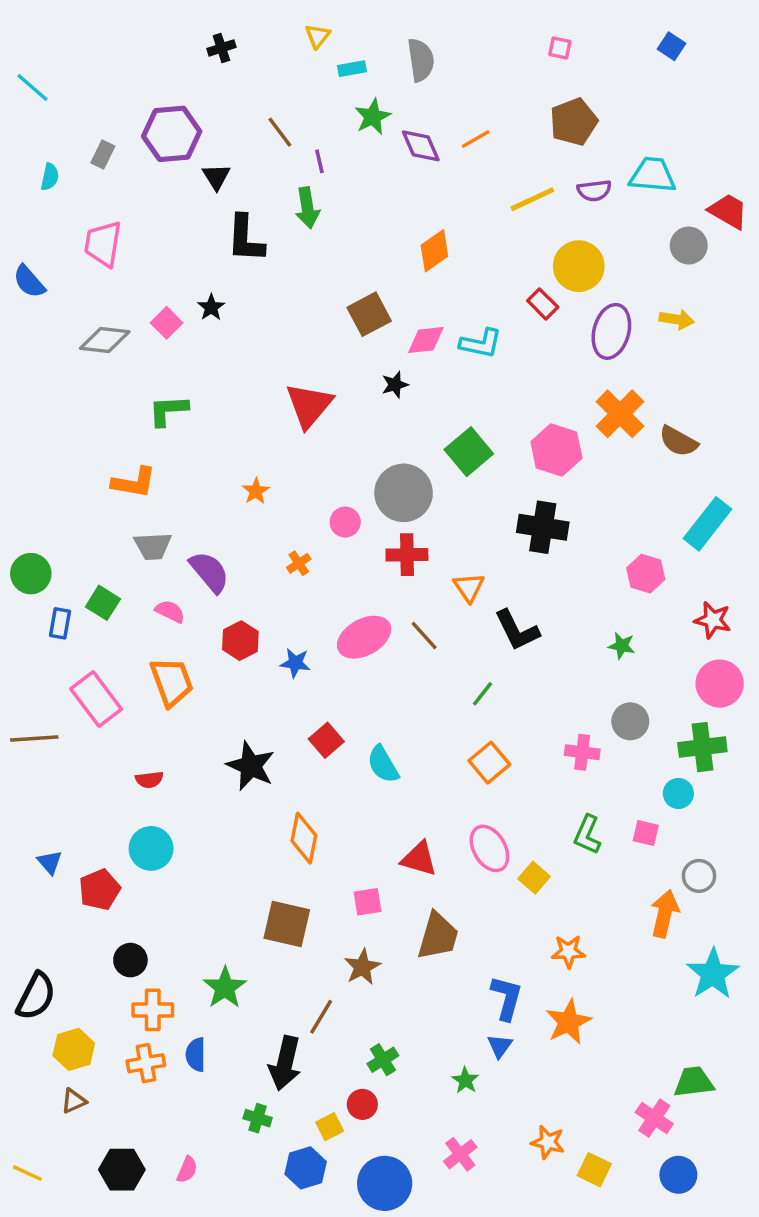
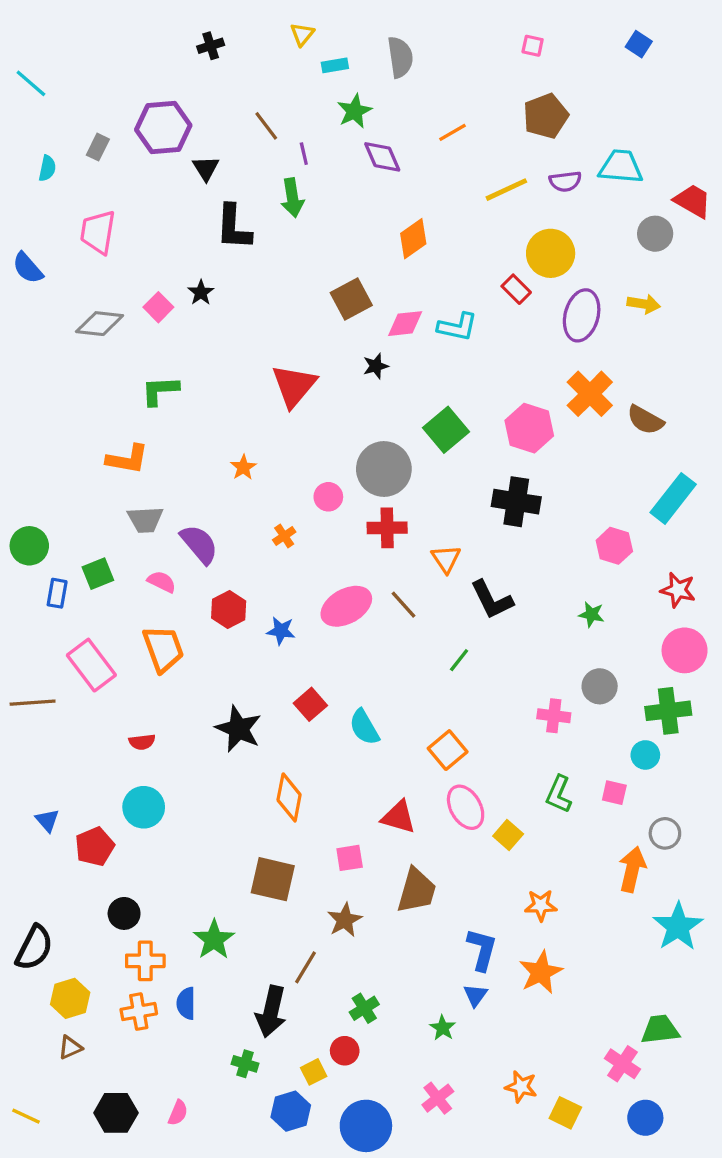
purple diamond: (421, 146) -> (382, 157), moved
green square: (103, 603) -> (98, 574), turned 36
orange square: (489, 763) -> (448, 750), moved

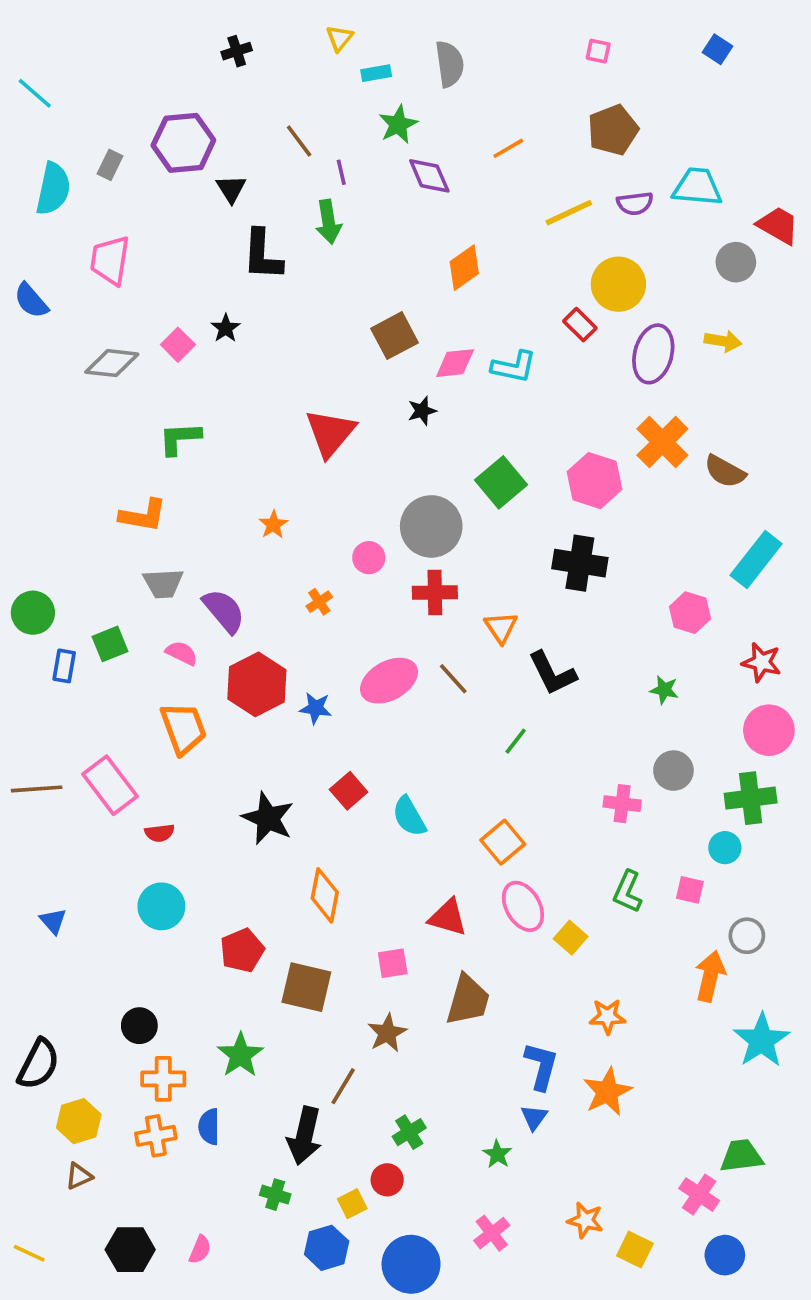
cyan semicircle: (47, 168) -> (53, 189), size x1.8
red hexagon: (229, 610) -> (257, 684), size x1.5
pink rectangle: (91, 665) -> (110, 785), moved
red pentagon: (95, 846) -> (242, 950), moved

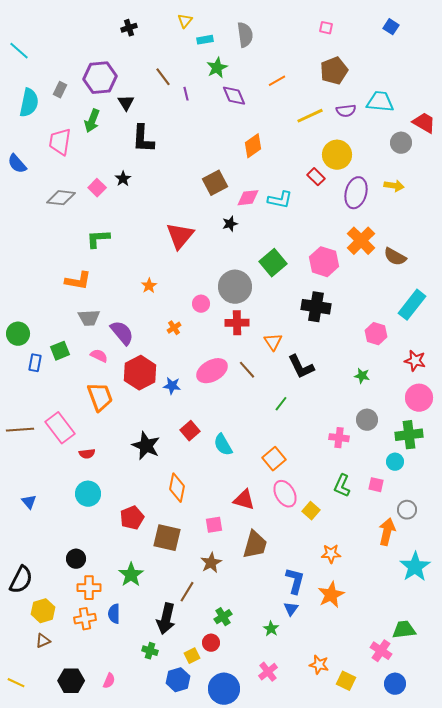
green arrow: (328, 222) -> (92, 121), moved, turned 30

